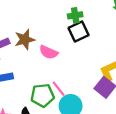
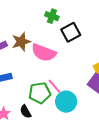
green cross: (75, 15) -> (52, 16), moved, turned 32
pink semicircle: (49, 52) -> (44, 53), size x1.4

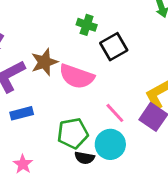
pink line: (54, 86) -> (115, 113), moved
black semicircle: (26, 112) -> (85, 158), moved, turned -48

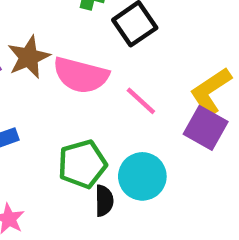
pink line: (115, 113) -> (141, 101), moved
black semicircle: (85, 158) -> (104, 201), turned -96

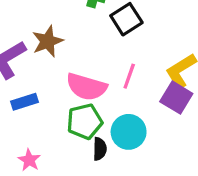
pink semicircle: (81, 75) -> (86, 87), moved
pink line: (141, 101) -> (129, 76), turned 65

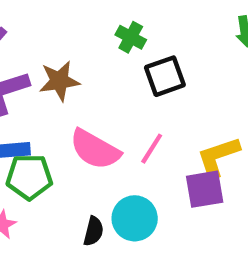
purple square: (176, 98) -> (205, 189), turned 36
green pentagon: (85, 121) -> (29, 177), moved

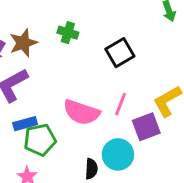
green cross: (131, 37) -> (68, 33), moved
brown star: (59, 81) -> (23, 43), moved
purple square: (205, 189) -> (146, 127), moved

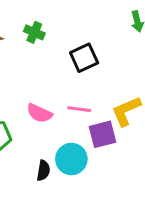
pink line: (120, 104) -> (79, 109), turned 70
pink semicircle: (81, 112) -> (39, 113), size x0.7

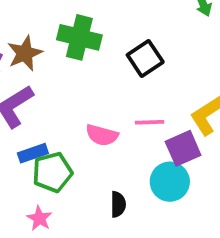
green cross: (34, 32) -> (79, 37), size x1.6
cyan circle: (71, 159) -> (170, 182), moved

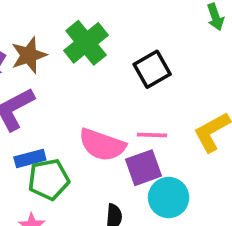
green cross: (79, 37) -> (86, 43), turned 33
pink semicircle: (102, 135) -> (102, 145), size x1.4
purple square: (183, 148) -> (143, 168), moved

